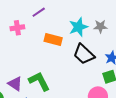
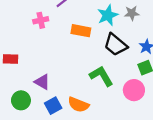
green L-shape: (39, 81) -> (101, 76), moved

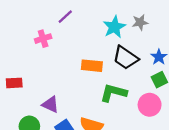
orange rectangle: (81, 31) -> (92, 66), moved
green L-shape: (101, 76) -> (113, 93), turned -40

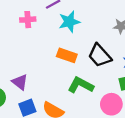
cyan star: (114, 27) -> (69, 22), moved

